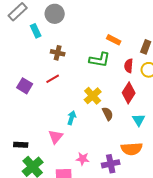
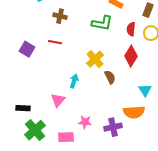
red line: (53, 79) -> (55, 42), turned 40
cyan triangle: (139, 120) -> (145, 90), moved

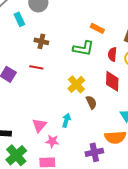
red diamond: (131, 56) -> (112, 81), turned -30
cyan arrow: (74, 81) -> (66, 120), moved
pink star: (85, 122) -> (52, 141), moved

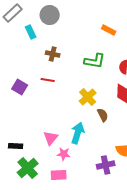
orange rectangle: (97, 28) -> (109, 30), moved
cyan arrow: (66, 120) -> (78, 133), size x1.5

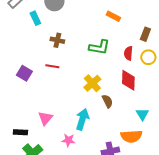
pink triangle: (51, 138) -> (45, 118), moved

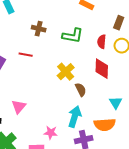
brown cross: (57, 40) -> (39, 29), moved
cyan arrow: (82, 119) -> (75, 117), moved
pink star: (68, 140) -> (51, 133), moved

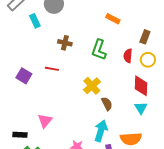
green L-shape: (73, 36) -> (99, 50), turned 100
red diamond: (102, 69) -> (141, 86), moved
cyan triangle: (116, 103) -> (141, 108), moved

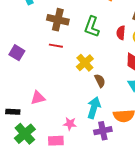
brown cross: (65, 43) -> (58, 20), size x1.5
red line: (52, 69) -> (56, 46), moved
pink triangle: (45, 121) -> (38, 98), turned 35

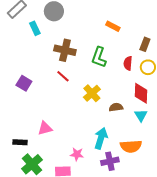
red line: (56, 46) -> (63, 76), turned 32
brown semicircle: (100, 81) -> (116, 107), moved, turned -72

